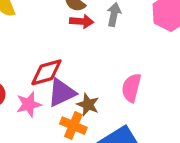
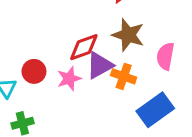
brown star: (88, 105) -> (128, 35), moved, size x1.5
orange cross: (73, 126) -> (124, 76), moved

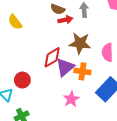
pink star: (69, 79) -> (71, 99), moved

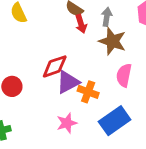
red arrow: (65, 20) -> (81, 24), turned 72
brown star: (80, 43) -> (112, 41), moved

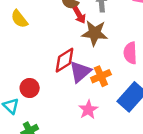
brown star: (112, 41) -> (95, 33), moved
orange cross: (88, 92) -> (101, 76), turned -30

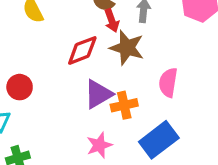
red diamond: (65, 60) -> (82, 50), moved
red circle: (30, 88) -> (20, 87), moved

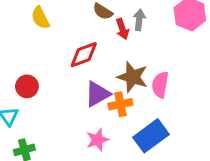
red arrow: (112, 21) -> (122, 29), moved
brown star: (127, 48) -> (133, 77), moved

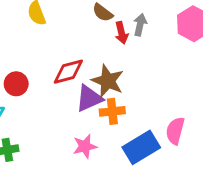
red diamond: (84, 55) -> (68, 72), moved
brown star: (133, 77) -> (108, 81), moved
pink semicircle: (160, 85) -> (175, 131), moved

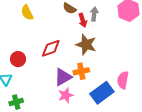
brown star: (108, 81) -> (86, 45), moved
purple triangle: (89, 98) -> (63, 77), moved

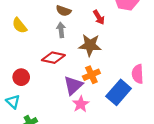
gray arrow: (94, 14) -> (61, 30), moved
red arrow: (83, 20) -> (99, 17), moved
red diamond: (51, 48) -> (53, 58), turned 45

